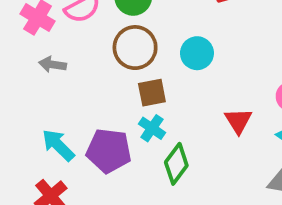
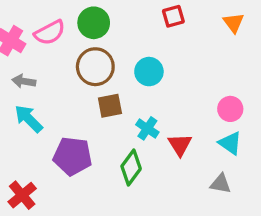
red triangle: (238, 121) -> (180, 145), moved
cyan cross: (152, 128) -> (147, 128), moved
cyan arrow: (58, 145) -> (29, 119), moved

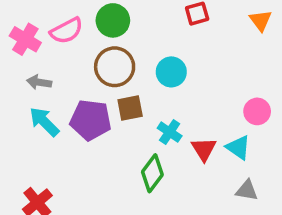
cyan triangle: (230, 143) -> (238, 147), moved
purple pentagon: (73, 156) -> (91, 120), moved

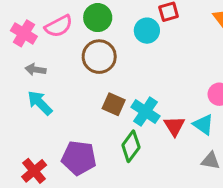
cyan circle: (171, 72) -> (147, 31), moved
brown square: (130, 108) -> (114, 104), moved, turned 35
purple pentagon: (91, 120) -> (79, 158), moved
cyan cross: (170, 132) -> (145, 112), size x1.4

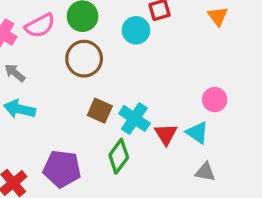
gray arrow: (36, 70) -> (15, 73), turned 30
cyan arrow: (40, 103) -> (20, 109), turned -32

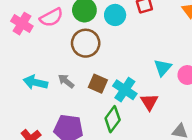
cyan circle: (136, 30) -> (115, 15), moved
gray arrow: (15, 73) -> (66, 81), moved
cyan triangle: (197, 133) -> (163, 68), moved, turned 36

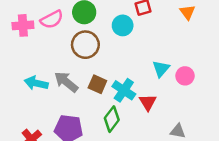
cyan circle: (115, 15) -> (123, 25), moved
pink cross: (22, 24) -> (23, 25), turned -35
gray arrow: (66, 81) -> (66, 82), size x1.5

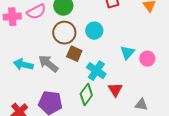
cyan circle: (123, 25) -> (94, 31), moved
brown square: (97, 84) -> (74, 54), moved
red triangle: (148, 102) -> (115, 90), moved

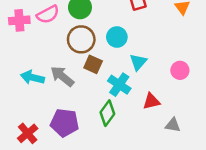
cyan triangle: (127, 53) -> (138, 62), moved
red triangle: (115, 90) -> (151, 101), moved, turned 49

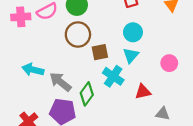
cyan circle: (117, 37) -> (133, 32), moved
brown square: (93, 64) -> (100, 52), moved, turned -35
gray arrow: (62, 76) -> (60, 82), moved
green diamond: (107, 113) -> (87, 94), moved

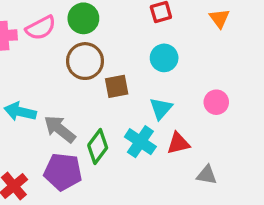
cyan triangle: (131, 55) -> (161, 109), moved
cyan cross: (113, 76) -> (140, 142), moved

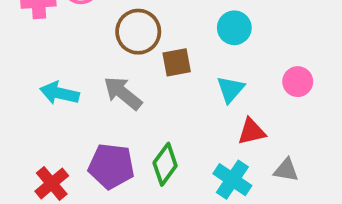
gray arrow: (60, 129) -> (123, 93), moved
cyan cross: (140, 142) -> (232, 180), moved
green diamond: (98, 146) -> (165, 164), moved

